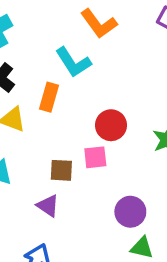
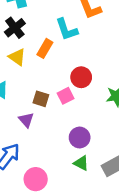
pink square: (95, 157) -> (66, 96), turned -35

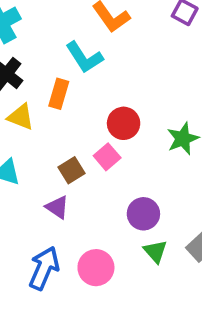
brown square: (41, 99) -> (72, 170), turned -35
green triangle: (81, 163) -> (155, 251), turned 35
pink circle: (36, 179) -> (96, 268), moved

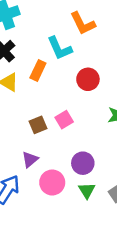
red circle: (124, 123) -> (88, 79), moved
purple triangle: (57, 207) -> (30, 159), moved, turned 36
pink circle: (96, 268) -> (52, 182), moved

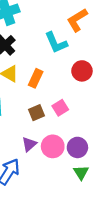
orange L-shape: (83, 23) -> (77, 20), turned 85
orange rectangle: (38, 71) -> (36, 78), moved
pink circle: (52, 182) -> (53, 146), moved

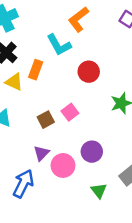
orange rectangle: (36, 78) -> (36, 70), moved
pink circle: (53, 146) -> (63, 165), moved
green triangle: (81, 172) -> (99, 191), moved

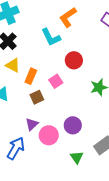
orange rectangle: (36, 70) -> (31, 76), moved
pink square: (70, 112) -> (56, 81), moved

